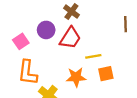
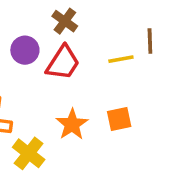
yellow line: (93, 56) -> (121, 59), moved
orange star: (76, 77) -> (72, 124), turned -30

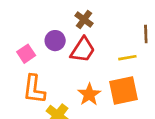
yellow line: (121, 59) -> (127, 58), moved
orange square: (119, 119) -> (123, 91), size x1.6

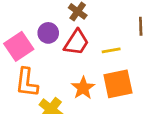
pink square: (26, 54) -> (19, 46), size x1.5
yellow line: (127, 58) -> (111, 50), moved

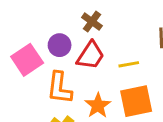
orange L-shape: (27, 83) -> (60, 88), moved

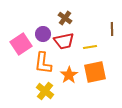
red trapezoid: (90, 55) -> (64, 41), turned 45

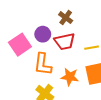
orange star: (69, 75) -> (70, 77), turned -30

